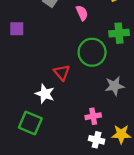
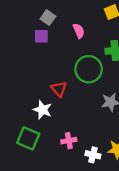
purple square: (17, 29) -> (41, 36), moved
pink cross: (93, 116) -> (69, 141), moved

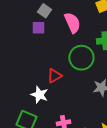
pink semicircle: (79, 31) -> (72, 23), size x1.5
red triangle: (59, 89) -> (54, 76), turned 42

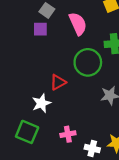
white star: (39, 95) -> (41, 103), turned 30

